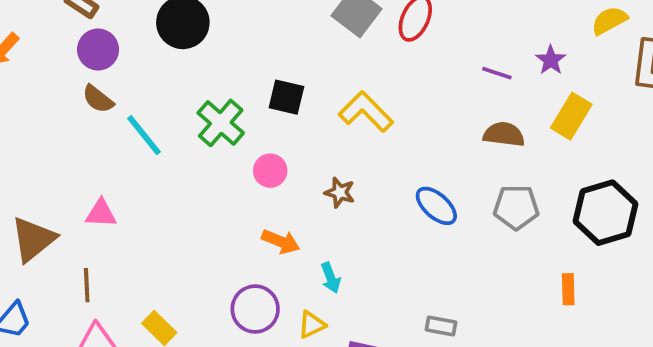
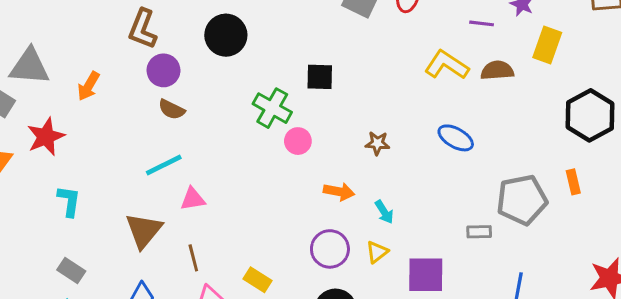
yellow L-shape: (366, 112) -> (447, 65), moved
cyan line: (144, 135) -> (164, 165), moved, turned -66
pink circle: (270, 171) -> (298, 141), moved
gray pentagon: (516, 207) -> (522, 200), moved, size x1.4

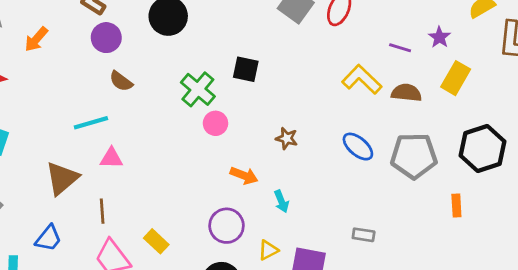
brown semicircle: (172, 109) -> (121, 81), moved
gray pentagon: (522, 200) -> (414, 156), moved
yellow triangle: (377, 252) -> (268, 250), moved

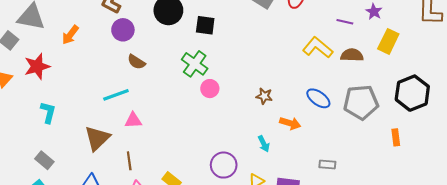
black square: (246, 69) -> (205, 25), moved
orange arrow: (244, 176) -> (290, 123), moved

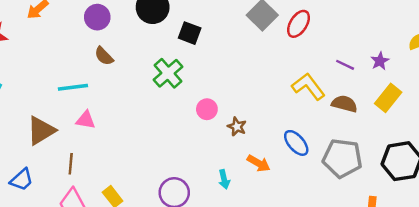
pink circle: (210, 89) -> (207, 109), moved

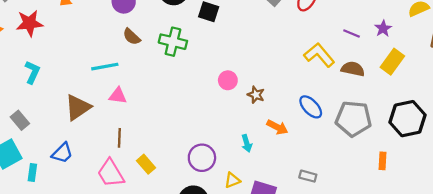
green cross: (168, 73) -> (173, 42), moved, turned -32
brown line: (71, 164) -> (119, 138), moved

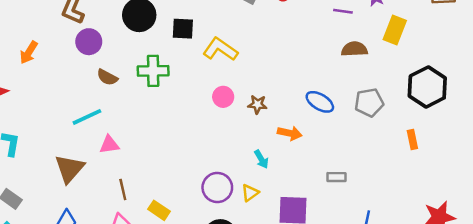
yellow L-shape: (319, 55) -> (220, 49), moved
gray pentagon: (353, 119) -> (369, 102), size x0.7
yellow triangle: (232, 180) -> (250, 193), moved

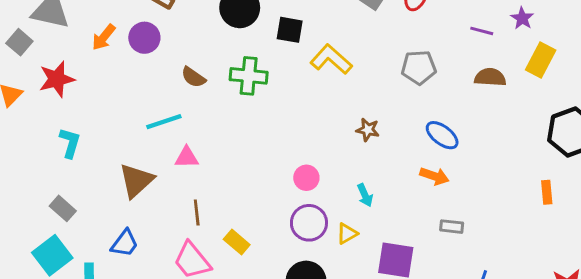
purple circle: (89, 42) -> (144, 38), moved
pink circle: (223, 97) -> (306, 178), moved
gray pentagon: (369, 102) -> (419, 67), moved
orange arrow: (290, 133) -> (434, 176), moved

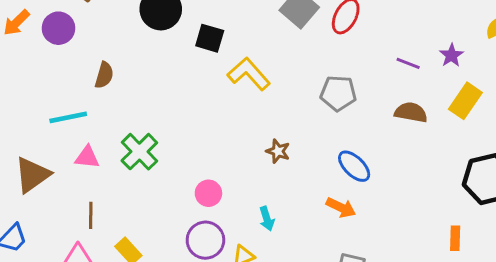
green cross: (249, 76) -> (139, 152), moved, turned 33
brown semicircle: (193, 77) -> (104, 75), turned -115

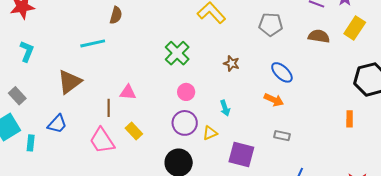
green cross: (139, 152) -> (177, 53), moved
pink triangle: (87, 157) -> (128, 92), moved

